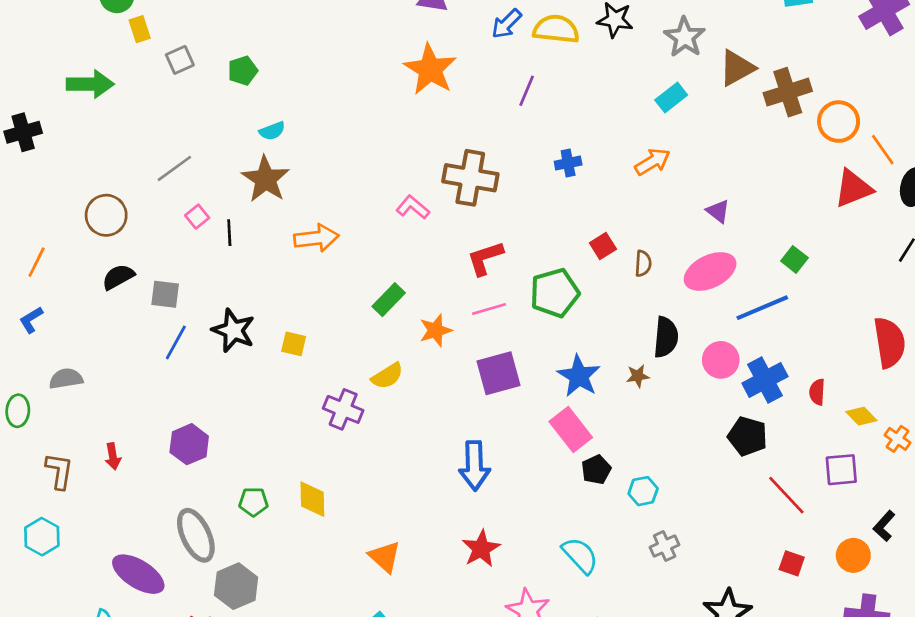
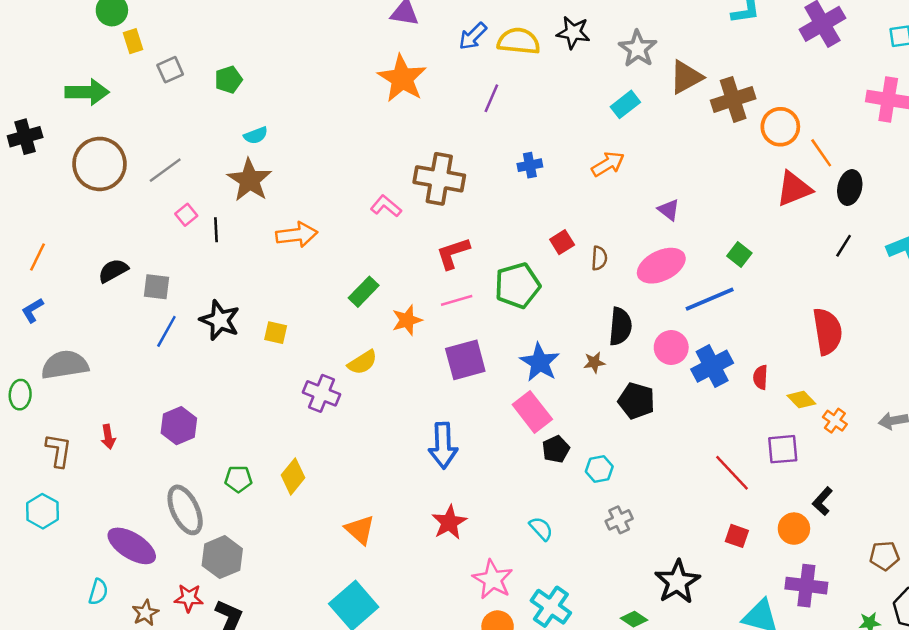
brown circle: (106, 215) -> (99, 164), moved, size x1.4
gray semicircle: (66, 379) -> (65, 365), size x1.5
black pentagon: (748, 436) -> (636, 401), moved
yellow diamond: (312, 499) -> (293, 476), turned 40
cyan semicircle: (580, 555) -> (541, 529), size x0.7

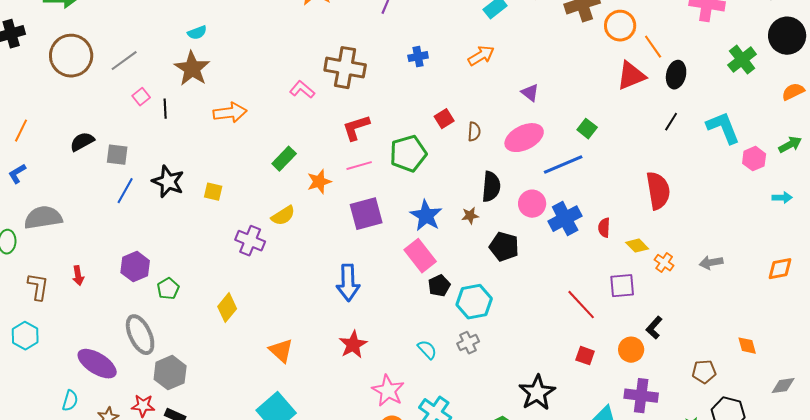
cyan hexagon: (599, 469) -> (474, 302), size x1.6
green pentagon: (238, 479) -> (168, 289), moved, turned -30
gray cross: (619, 520) -> (468, 343), moved

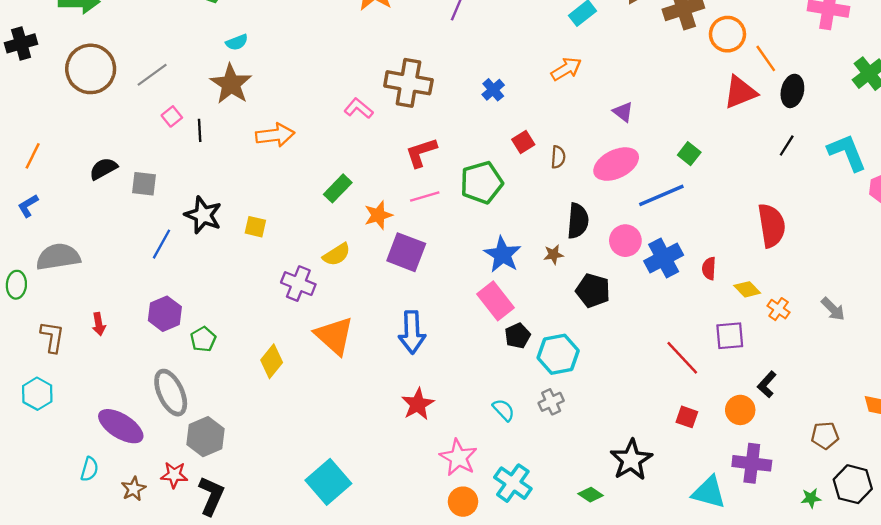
blue cross: (418, 57) -> (493, 90), moved, turned -30
blue line: (125, 191) -> (161, 244), moved
purple square: (366, 214) -> (406, 252), moved, turned 36
gray arrow: (711, 263) -> (833, 309), turned -125
orange triangle: (281, 351) -> (334, 336), moved, size x1.4

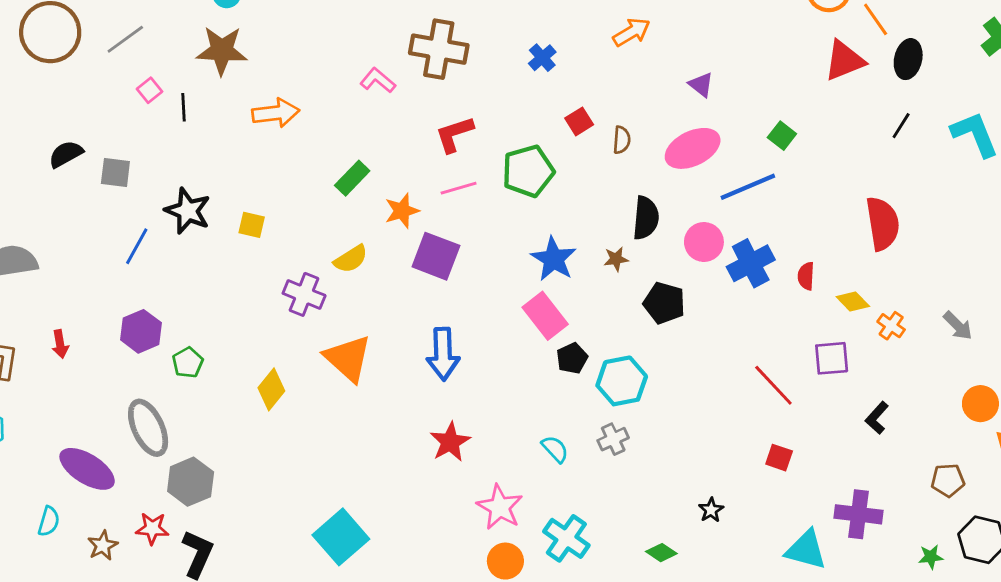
brown star: (231, 84) -> (222, 51), turned -30
orange circle: (740, 410) -> (980, 404), moved
black star: (631, 460) -> (711, 510), size x0.5

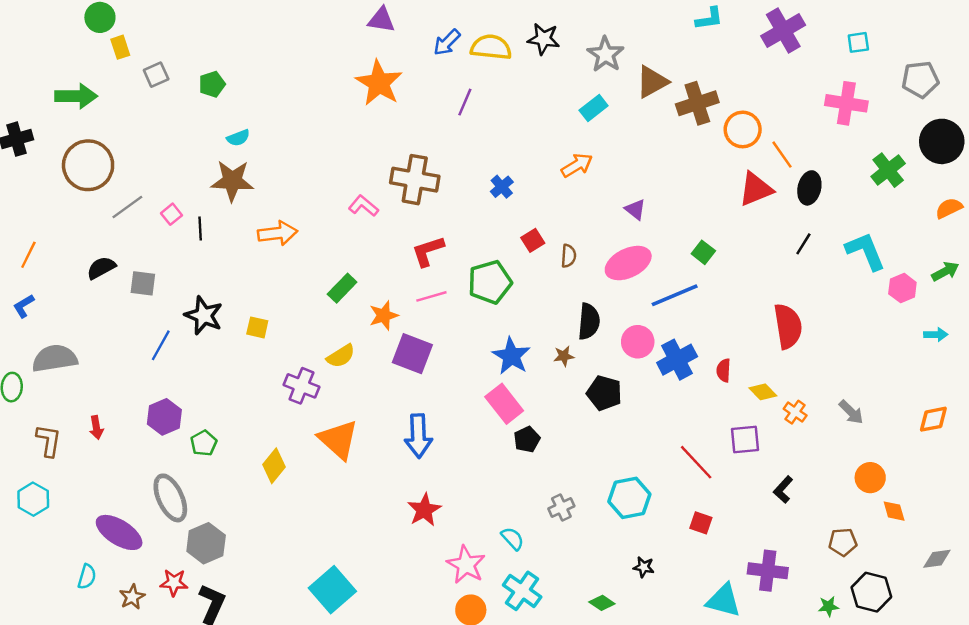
gray line: (125, 39) -> (127, 207), moved
cyan hexagon: (622, 381) -> (629, 498), moved
cyan semicircle: (555, 449) -> (513, 538), moved
black star: (711, 510) -> (644, 567), turned -30

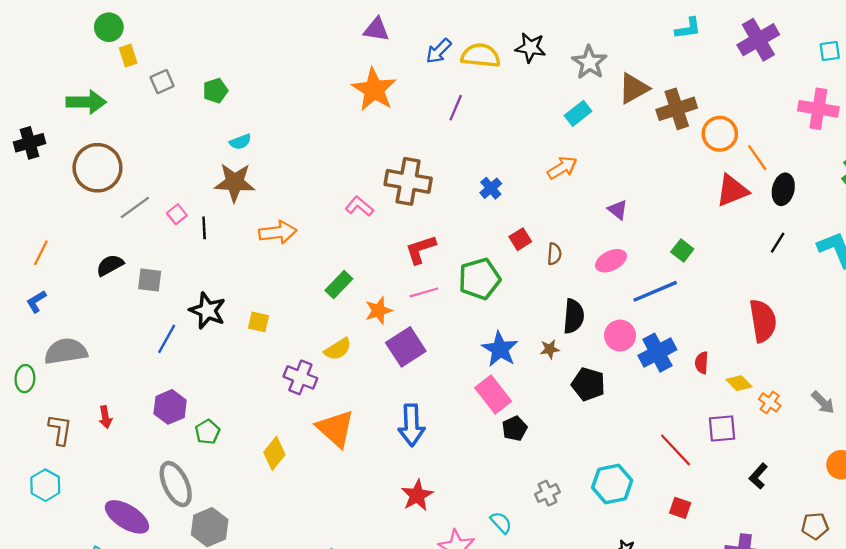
pink ellipse: (628, 263) -> (611, 261), size x0.7
purple square: (412, 354) -> (406, 347), turned 36

